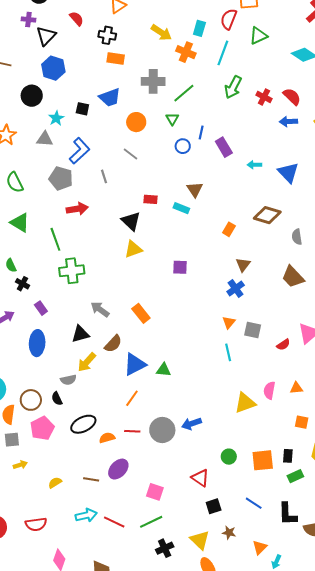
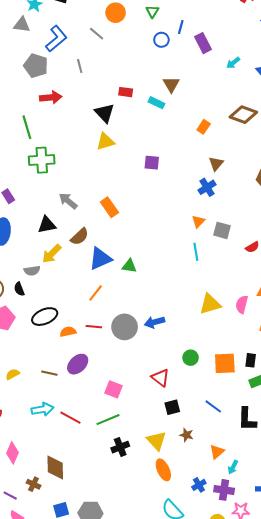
gray line: (131, 154) -> (97, 34), moved
cyan arrow: (254, 165) -> (233, 63), turned -40
pink semicircle: (269, 390) -> (242, 304), moved

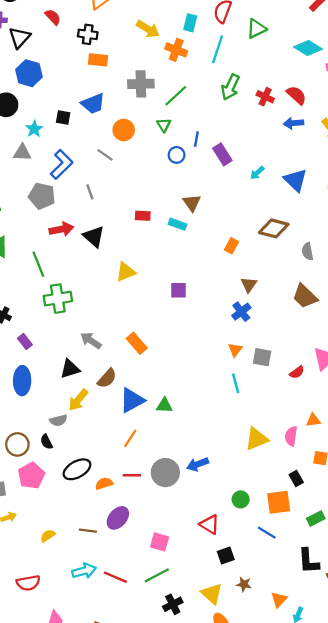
black triangle: (105, 113) -> (94, 237), moved
black rectangle: (251, 360) -> (296, 479), moved, turned -32
blue line: (213, 406) -> (267, 533), moved

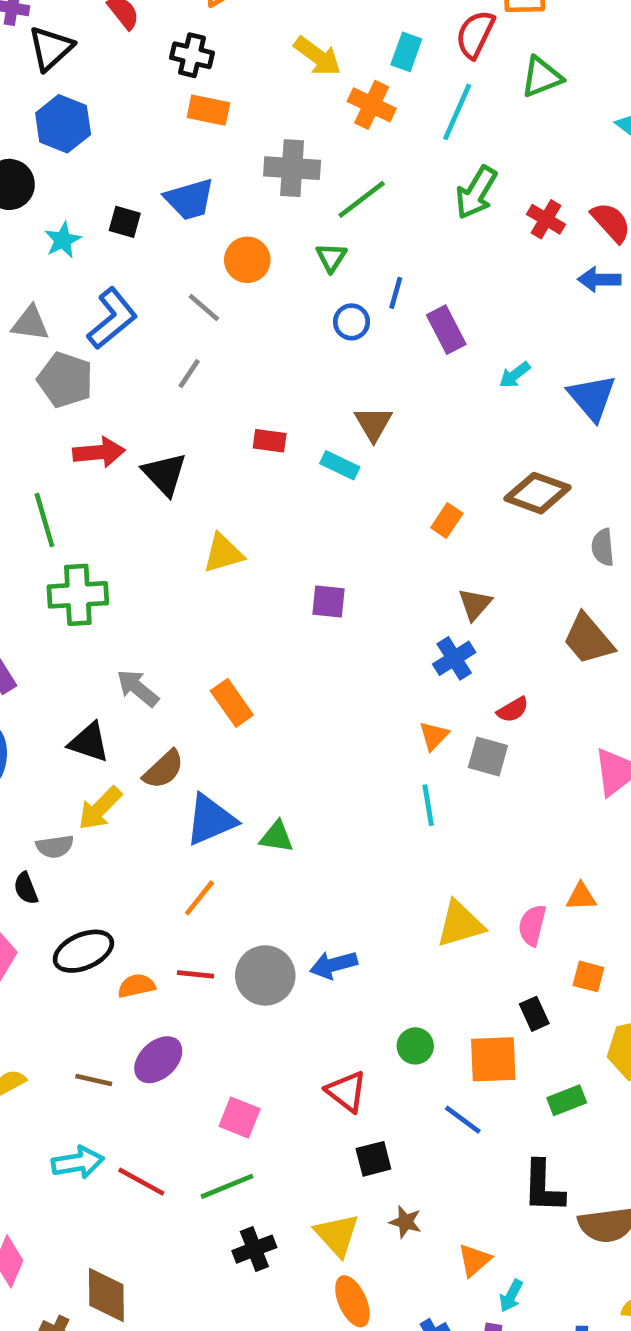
gray triangle: (22, 153) -> (30, 323), moved
gray line: (90, 192) -> (189, 374), moved, turned 48
black triangle: (70, 369) -> (89, 742), turned 30
red semicircle: (297, 372) -> (513, 710), moved

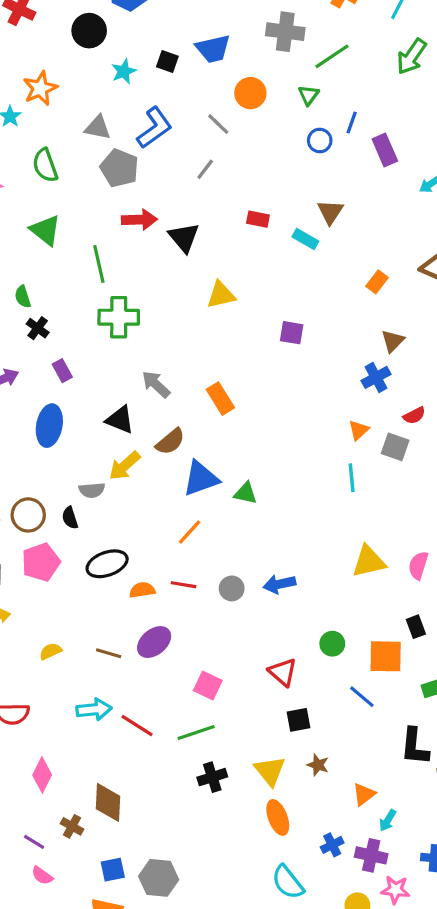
gray circle: (265, 975) -> (232, 588), size x0.6

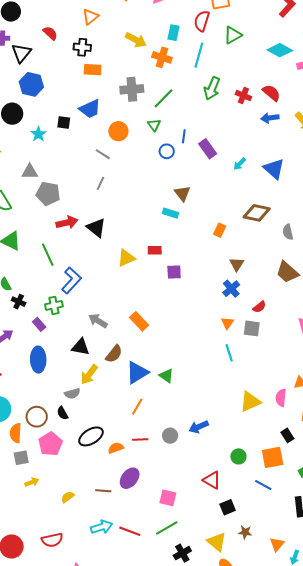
blue L-shape: (154, 128) -> (71, 280), moved
red rectangle: (258, 219) -> (155, 250), moved
green cross: (119, 317) -> (54, 305), moved, size x0.7
green triangle: (246, 493) -> (166, 376), turned 35

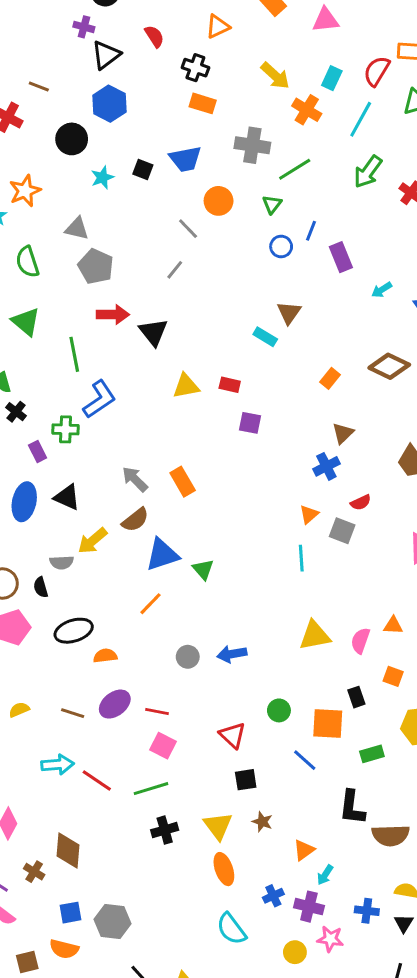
gray arrow: (98, 321) -> (135, 479), moved
black triangle: (80, 347) -> (67, 497), moved
red line: (140, 439) -> (157, 711), moved

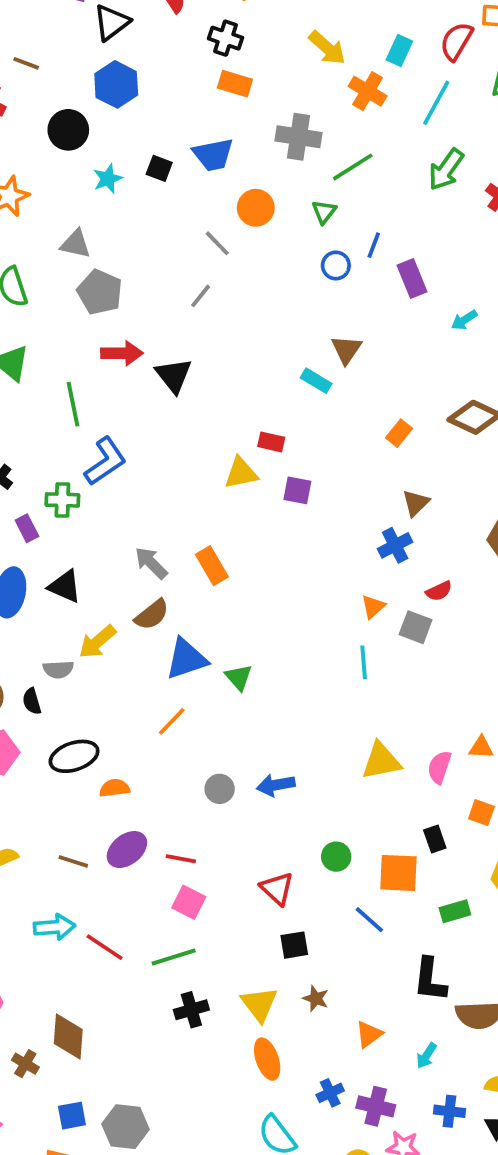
yellow triangle: (186, 386) -> (241, 473), moved
cyan arrow: (325, 875) -> (426, 1056), moved

